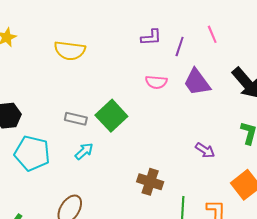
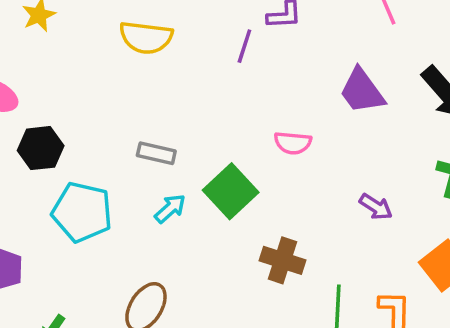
purple line: (180, 46) -> (244, 46), moved
pink semicircle: (156, 82) -> (293, 143), moved
green square: (111, 116) -> (231, 191), moved

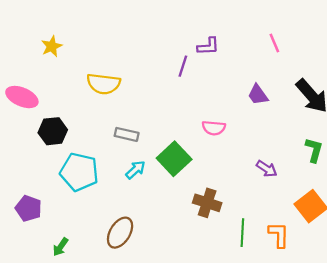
yellow semicircle: (146, 37) -> (103, 84), moved
purple trapezoid: (362, 91) -> (258, 95), size x0.7

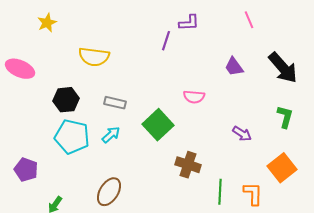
black hexagon: (53, 131) -> (66, 100), moved
cyan arrow: (135, 170) -> (111, 135), moved

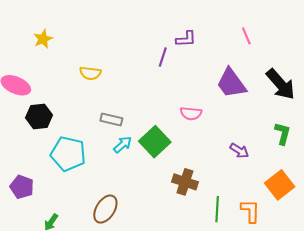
yellow semicircle: (94, 57) -> (90, 73), size x0.7
purple trapezoid: (234, 67) -> (231, 83), size x1.6
black hexagon: (66, 100) -> (39, 116), moved
cyan arrow: (111, 135) -> (123, 145), moved

